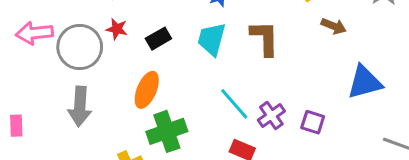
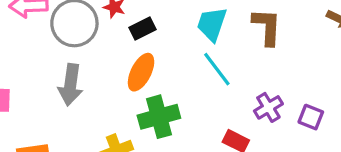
black rectangle: (158, 39) -> (143, 28), moved
cyan line: (234, 104) -> (217, 69), moved

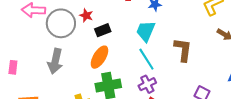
brown L-shape: (267, 27) -> (183, 50), moved
purple cross: (268, 107) -> (147, 84), moved

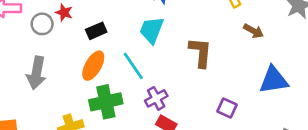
red star: (86, 15) -> (64, 13), moved
gray circle: (61, 23) -> (42, 24), size x0.6
cyan line: (146, 59) -> (133, 66), moved

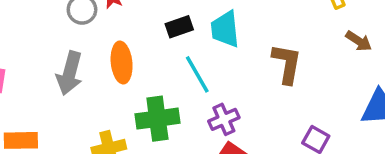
cyan trapezoid: (152, 30) -> (225, 29), turned -32
black rectangle: (96, 31) -> (179, 27), moved
orange ellipse: (93, 66) -> (122, 63), moved, turned -40

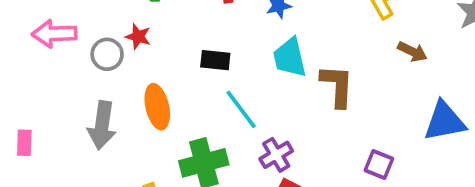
black rectangle: (179, 27) -> (215, 60), turned 32
cyan trapezoid: (225, 29) -> (290, 58), moved

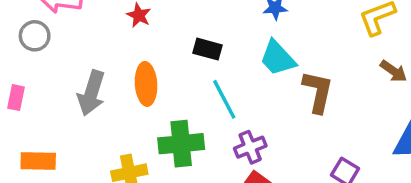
gray circle: (107, 54) -> (35, 36), moved
cyan trapezoid: (290, 58) -> (278, 58), turned -39

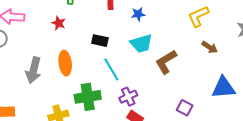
cyan trapezoid: (278, 58) -> (141, 43), turned -60
brown L-shape: (318, 92) -> (166, 62), turned -130

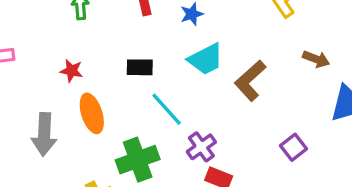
red star: (59, 23) -> (71, 71), moved
brown arrow: (210, 47) -> (316, 59), moved
purple square: (185, 108) -> (294, 147), turned 35

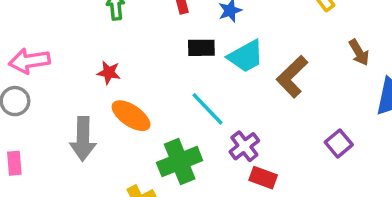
brown arrow: (316, 59) -> (359, 52), turned 40
black rectangle: (140, 67) -> (201, 48), moved
orange ellipse: (92, 113) -> (131, 116), turned -36

